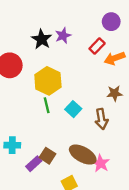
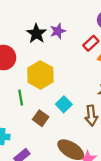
green line: (47, 105) -> (21, 98), moved
brown square: (47, 156) -> (41, 118), moved

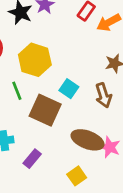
brown square: (41, 118) -> (45, 110), size x1.6

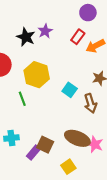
cyan square: (69, 89) -> (70, 90), moved
brown square: (45, 110) -> (45, 145), moved, size x0.7

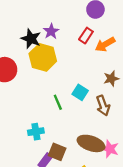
yellow hexagon: (37, 75) -> (43, 57), moved
green line: (22, 99) -> (58, 102), moved
cyan cross: (11, 138) -> (36, 132), moved

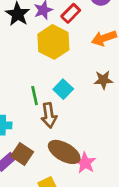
red rectangle: (86, 36) -> (71, 13), moved
yellow hexagon: (43, 57) -> (53, 42), moved
brown arrow: (103, 106) -> (49, 115), moved

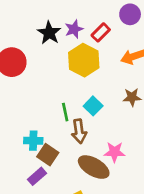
brown square: (22, 154) -> (48, 155), moved
pink star: (85, 163) -> (114, 152), moved, turned -30

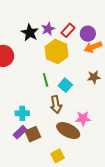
purple circle: (130, 14) -> (88, 34), moved
green line: (65, 112) -> (46, 80), moved
brown square: (48, 155) -> (33, 134), moved, turned 35
purple rectangle: (37, 176) -> (20, 132), moved

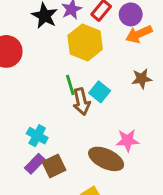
brown arrow: (56, 105) -> (81, 102), moved
cyan cross: (22, 113) -> (37, 136), turned 32

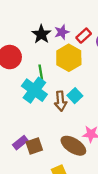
green line: (70, 85) -> (41, 72), moved
cyan cross: (37, 136) -> (34, 90), moved, size x1.6

